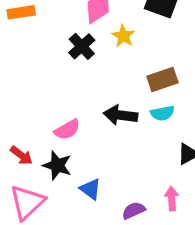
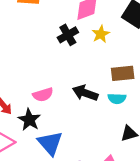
blue triangle: (90, 189) -> (50, 143), size x1.5

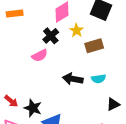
brown rectangle: (123, 73) -> (94, 46), moved
pink semicircle: (43, 95) -> (40, 55), moved

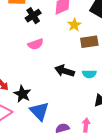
black cross: (51, 36) -> (33, 16), moved

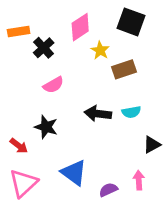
black star: (22, 94) -> (46, 127), moved

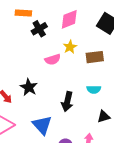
yellow star: (100, 50) -> (70, 47), moved
pink semicircle: (53, 85) -> (53, 59), moved
black arrow: (98, 114) -> (67, 102), moved, turned -96

